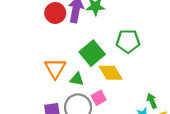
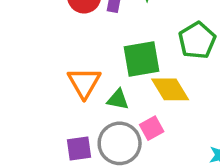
green pentagon: (128, 41) -> (197, 40), turned -30
green square: (92, 53) -> (141, 59), turned 30

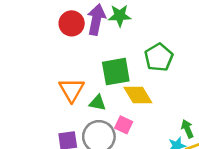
pink square: (152, 128) -> (124, 125), turned -36

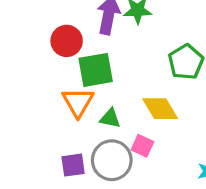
red circle: (72, 23) -> (67, 41), moved
green square: (116, 72) -> (96, 70), moved

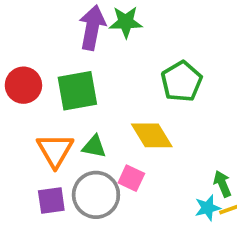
red circle: (67, 41) -> (23, 85), moved
orange triangle: (78, 102) -> (55, 150), moved

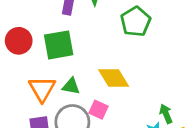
green pentagon: (181, 81) -> (136, 22), moved

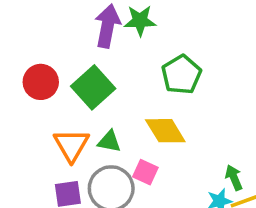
green pentagon: (136, 22) -> (182, 75), moved
green square: (59, 45) -> (93, 87), turned -32

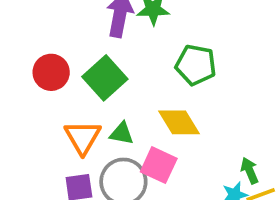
green pentagon: (182, 75) -> (196, 65), turned -30
pink square: (145, 172) -> (159, 165), size x1.4

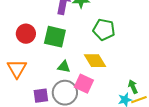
green square: (105, 78) -> (55, 37), turned -35
orange triangle: (83, 137) -> (17, 69), moved

